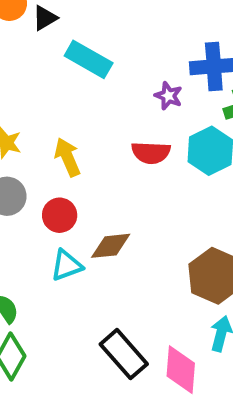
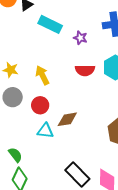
purple star: (168, 96) -> (80, 38), moved
cyan triangle: (67, 265) -> (45, 131), turned 30

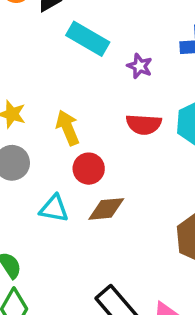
red circle: (40, 105) -> (89, 169), moved
cyan triangle: (45, 131) -> (54, 209), moved

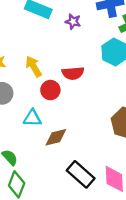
red semicircle: (144, 124) -> (73, 73), moved
brown diamond: (106, 209) -> (56, 137), moved

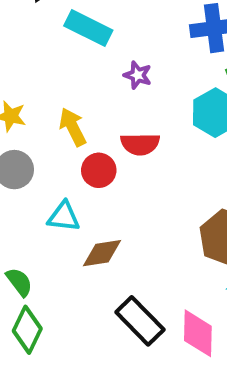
purple star: (73, 22) -> (138, 75), moved

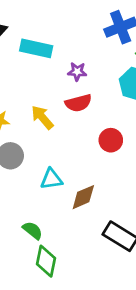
red semicircle: (140, 144) -> (78, 103), moved
red circle: (99, 170) -> (111, 140), moved

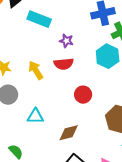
brown diamond: (83, 197) -> (69, 133), moved

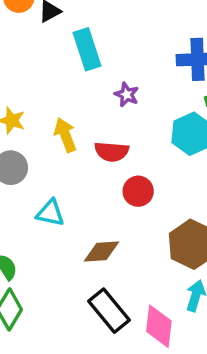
cyan rectangle: (39, 19) -> (87, 49), turned 40
red semicircle: (64, 64) -> (112, 152), moved

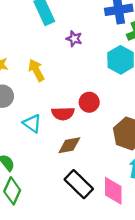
red semicircle: (112, 152) -> (63, 114), moved
cyan triangle: (50, 213) -> (32, 123), turned 30

